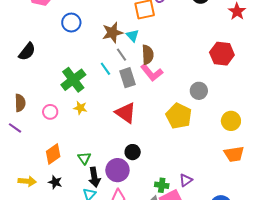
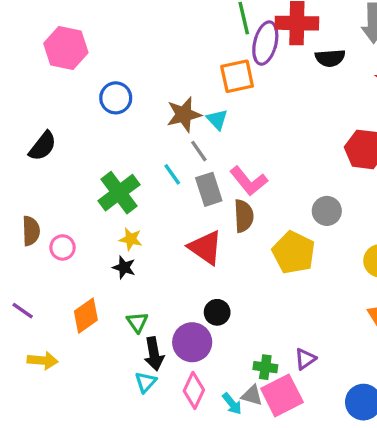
brown semicircle: (148, 55) -> (244, 216), moved
pink circle: (50, 112) -> (63, 247), moved
purple line: (15, 128) -> (23, 311), moved
black star: (55, 182) -> (124, 267), moved

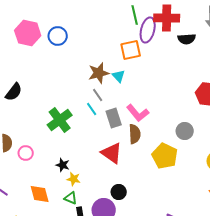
blue circle: (116, 98) -> (58, 36), moved
gray line: (199, 151) -> (98, 95), moved
yellow star: (131, 239) -> (74, 179), moved
orange diamond: (86, 316) -> (40, 194), turned -70
green triangle: (137, 322) -> (71, 198), turned -32

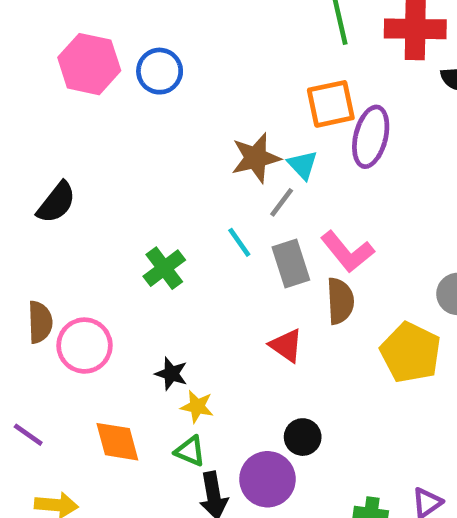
purple ellipse: (148, 30) -> (371, 137), moved
gray line: (98, 95) -> (282, 202), moved, turned 72
green cross: (60, 120) -> (164, 268), size x0.7
pink circle: (26, 153) -> (84, 346), size x1.5
red triangle: (112, 153) -> (286, 346), size x0.7

